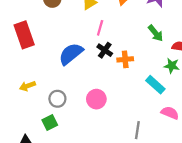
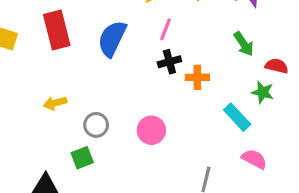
black cross: (105, 50) -> (169, 62), turned 35
blue semicircle: (71, 54) -> (112, 39), moved, turned -30

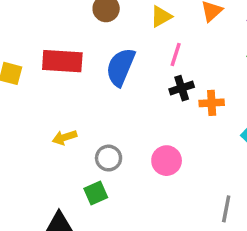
red rectangle: (57, 30) -> (62, 61), turned -69

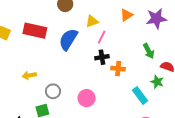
yellow triangle: (161, 16) -> (92, 21), moved

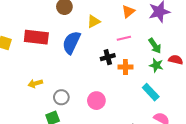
pink line: (102, 37) -> (124, 38), moved, turned 56
green star: (157, 82) -> (156, 65), moved

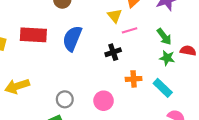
yellow triangle: (94, 21) -> (115, 16), moved, turned -40
orange cross: (125, 67) -> (134, 79), moved
yellow arrow: (35, 83) -> (17, 86), moved, size x1.5

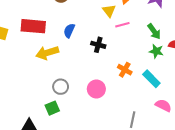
blue semicircle: (72, 38) -> (69, 31), size x0.6
black cross: (113, 52) -> (98, 45), moved, turned 32
orange cross: (134, 79) -> (125, 70), turned 32
yellow arrow: (17, 86) -> (47, 53), moved

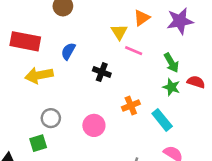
pink line: (122, 25) -> (134, 51), turned 32
orange cross: (125, 70) -> (131, 106), turned 32

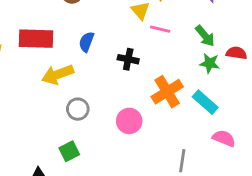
orange cross: (131, 106) -> (167, 92), size x1.5
gray circle: (51, 118) -> (78, 109), moved

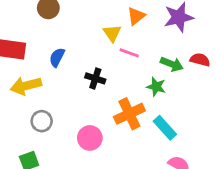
green arrow: (205, 36) -> (172, 64), turned -35
red semicircle: (236, 53) -> (200, 60), moved
green star: (210, 63) -> (156, 87), moved

